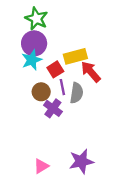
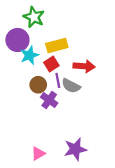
purple circle: (34, 43) -> (17, 40), moved
yellow rectangle: (75, 56) -> (57, 45), moved
red arrow: (91, 72) -> (84, 66), turned 135
gray semicircle: (77, 93) -> (71, 86), turned 108

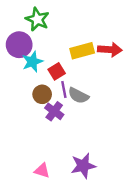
yellow rectangle: (57, 45) -> (82, 51), moved
red arrow: (84, 66) -> (110, 50), moved
pink triangle: (38, 154) -> (42, 171), turned 48

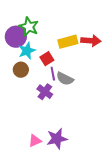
green star: (37, 19) -> (29, 27), moved
brown circle: (42, 94) -> (21, 70), moved
purple star: (83, 166) -> (57, 139), moved
pink triangle: (42, 171) -> (35, 141), turned -40

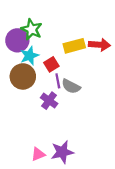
brown circle: (21, 70) -> (23, 76), size x1.5

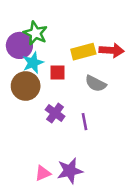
red square: (51, 64) -> (58, 72), turned 32
purple line: (58, 81) -> (85, 122), moved
gray semicircle: (71, 86) -> (96, 84), moved

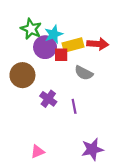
purple circle: (19, 45) -> (45, 47), moved
cyan star: (33, 63) -> (54, 34), moved
red square: (58, 72) -> (61, 55), moved
purple star: (70, 171) -> (92, 149), moved

